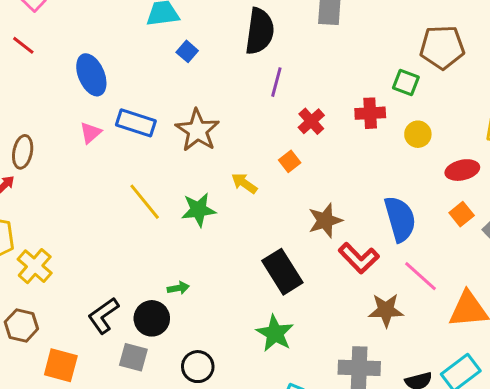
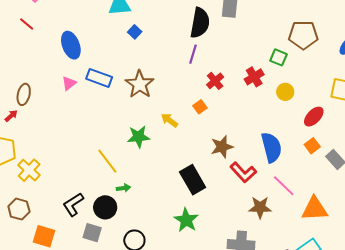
black semicircle: (260, 31) -> (200, 23), moved
red cross: (370, 113) -> (254, 77), turned -30
red ellipse: (462, 170) -> (314, 117), turned -35
yellow line: (145, 202) -> (107, 161), moved

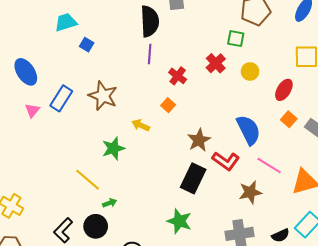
blue rectangle: (99, 78) -> (61, 98), turned -65
black rectangle: (193, 180) -> (193, 178), moved, turned 68

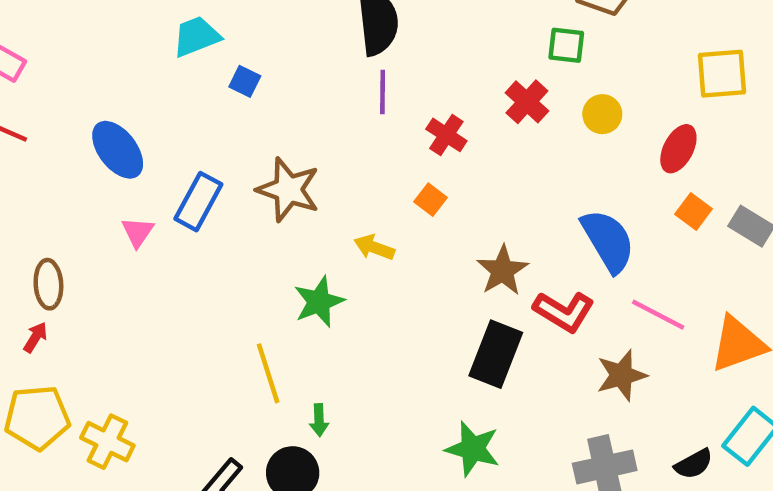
yellow line: (88, 180) -> (268, 373), turned 36
green arrow: (110, 203) -> (319, 420), turned 112

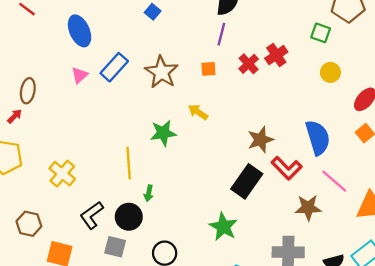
red cross: (527, 102) -> (276, 55), moved
orange square: (430, 200) -> (208, 69), moved, turned 35
yellow cross: (107, 442) -> (62, 174), moved

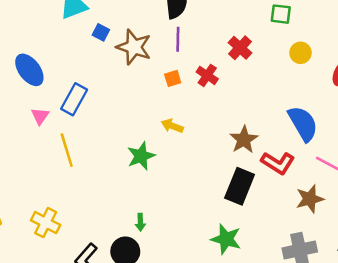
red cross: (249, 64) -> (207, 75), moved
brown star: (161, 72) -> (134, 47), moved
yellow line: (129, 163) -> (67, 150), moved

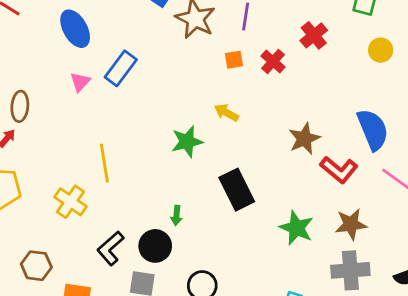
yellow line: (67, 150) -> (104, 163), moved
black rectangle: (240, 186) -> (237, 190), moved, turned -56
brown star: (310, 199) -> (351, 224), moved
green star: (226, 239) -> (296, 228), moved

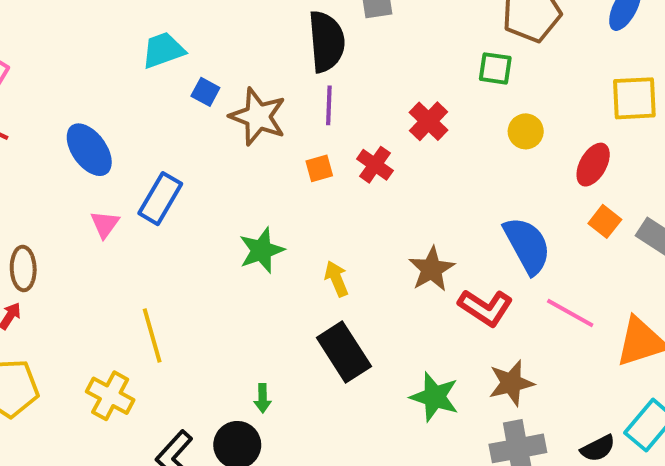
yellow arrow: (226, 113) -> (336, 279), moved, turned 45
green star: (187, 142) -> (262, 250), moved

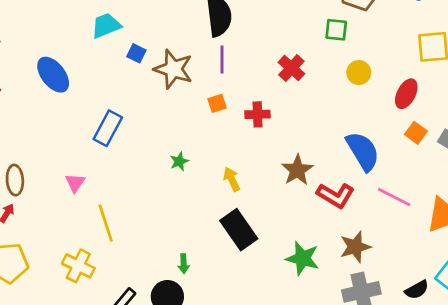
blue ellipse: (89, 150) -> (53, 75), moved
red cross: (375, 165) -> (258, 114), moved, turned -35
pink triangle: (105, 224) -> (75, 183), moved
green star: (262, 250) -> (179, 161), size x0.6

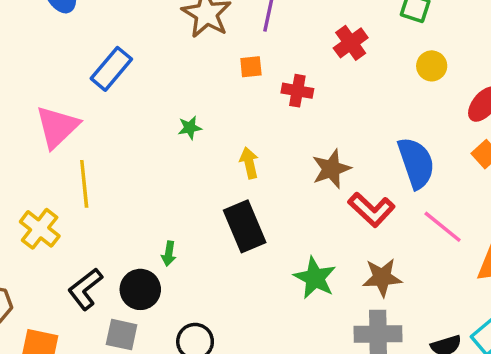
pink triangle: (75, 183) -> (57, 127), size x1.8

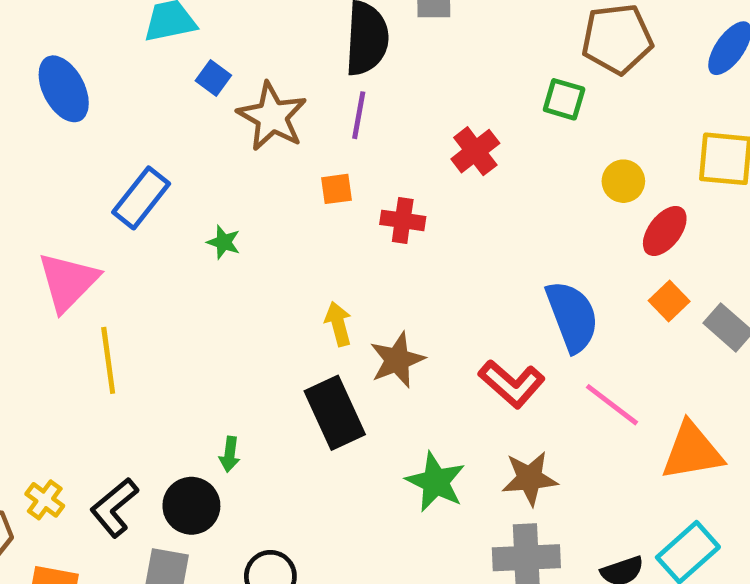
yellow circle: (432, 66) -> (623, 181), moved
green star: (190, 128) -> (224, 242), moved, turned 30
brown star: (331, 169) -> (397, 360), moved
yellow cross: (40, 229) -> (45, 500), moved, size x0.7

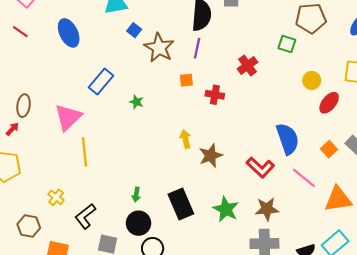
orange square: (669, 301) -> (329, 149), moved
black rectangle: (335, 413) -> (181, 204), moved
yellow cross: (45, 500) -> (56, 197), moved
black circle: (191, 506) -> (138, 223), moved

